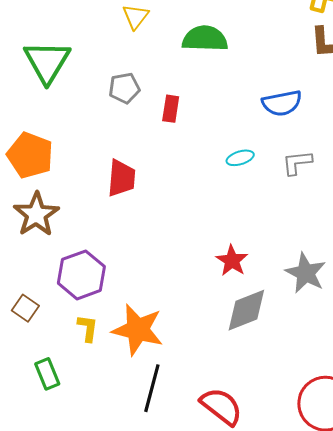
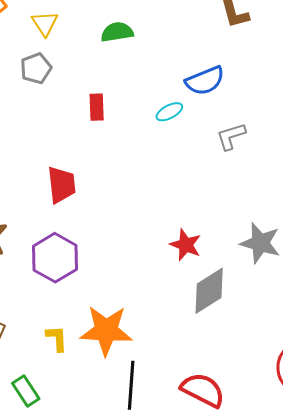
green semicircle: (205, 39) -> (117, 32), size x0.7
gray pentagon: (124, 88) -> (36, 68), moved
cyan ellipse: (240, 158) -> (169, 112), moved
purple hexagon: (81, 275) -> (55, 258), moved

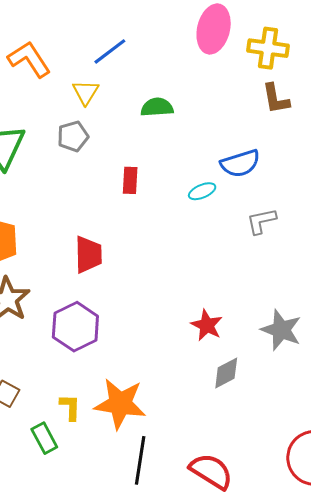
gray diamond: (209, 291) -> (226, 373), size x0.7
green rectangle: (26, 391) -> (44, 438), moved

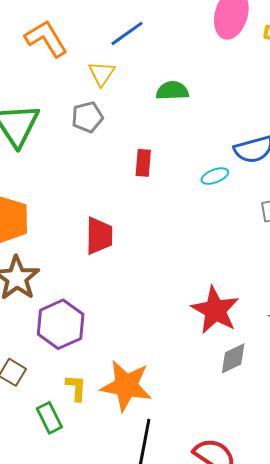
red star: (207, 325) -> (215, 310), size x1.5
purple hexagon: (75, 327) -> (61, 324), moved

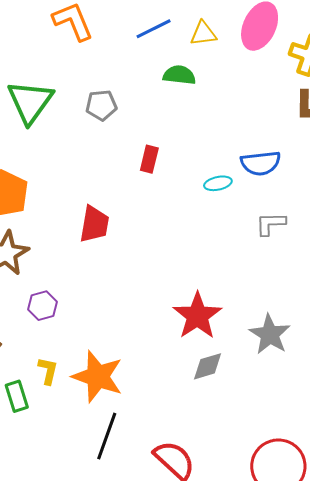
yellow triangle: (102, 73) -> (203, 34), moved, turned 40
green semicircle: (172, 91) -> (179, 75), moved
purple hexagon: (61, 324) -> (42, 306), size x0.6

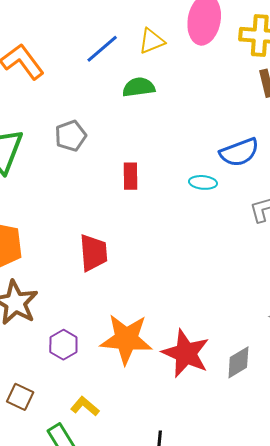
cyan ellipse: (218, 183) -> (203, 182), turned 32
red star: (197, 316) -> (186, 353), moved
yellow L-shape: (48, 371) -> (85, 406), turned -48
orange star: (98, 377) -> (126, 339), moved

